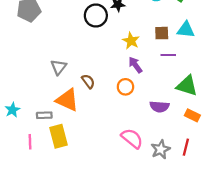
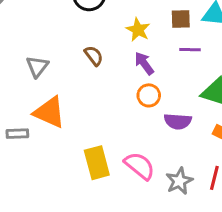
brown semicircle: (88, 81) -> (94, 56), moved
orange circle: (125, 87) -> (149, 95), moved
yellow rectangle: (59, 136) -> (97, 163), moved

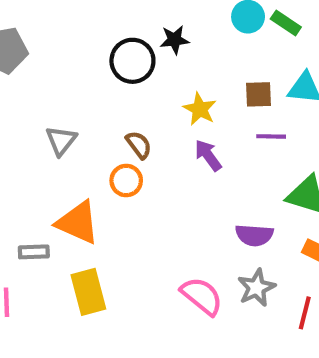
gray triangle: (37, 66) -> (61, 141), moved
orange circle: (149, 95) -> (126, 181), moved
yellow rectangle: (97, 163) -> (88, 292), moved
gray star: (179, 181) -> (256, 288), moved

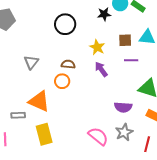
black star: (174, 40) -> (104, 14), moved
brown semicircle: (139, 145) -> (68, 64), turned -48

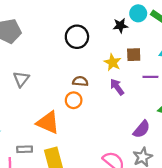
brown square: (125, 40) -> (134, 55), moved
gray triangle: (31, 62) -> (21, 79), moved
purple semicircle: (123, 107) -> (142, 129), turned -54
gray rectangle: (18, 115) -> (25, 149), moved

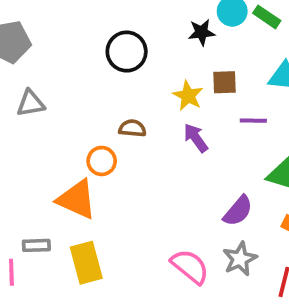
gray triangle: (21, 79) -> (31, 103), moved, turned 42
orange circle: (74, 100) -> (102, 161), moved

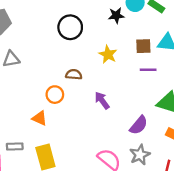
brown square: (224, 82) -> (143, 46), moved
purple arrow: (196, 138) -> (102, 100), moved
orange triangle: (77, 199) -> (40, 118), size x0.6

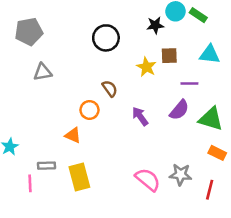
brown square: (143, 46) -> (169, 56), moved
brown semicircle: (74, 74) -> (110, 88), turned 49
purple semicircle: (139, 125) -> (179, 110), moved
gray star: (140, 155) -> (181, 174), turned 30

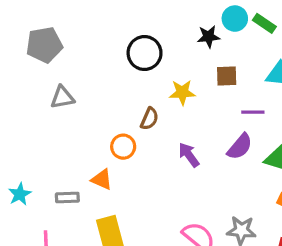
yellow star: (146, 67) -> (182, 92), moved, turned -30
brown semicircle: (110, 88) -> (149, 119), turned 60
gray rectangle: (46, 166) -> (67, 198), moved

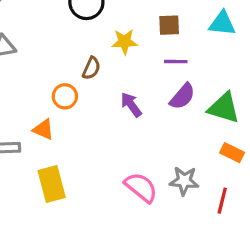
purple line: (253, 112) -> (176, 62), moved

